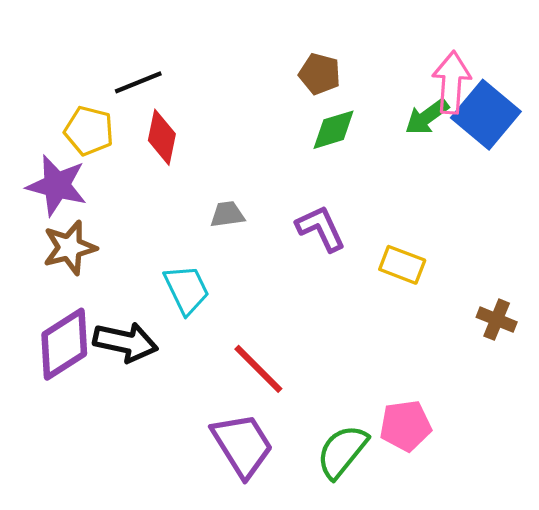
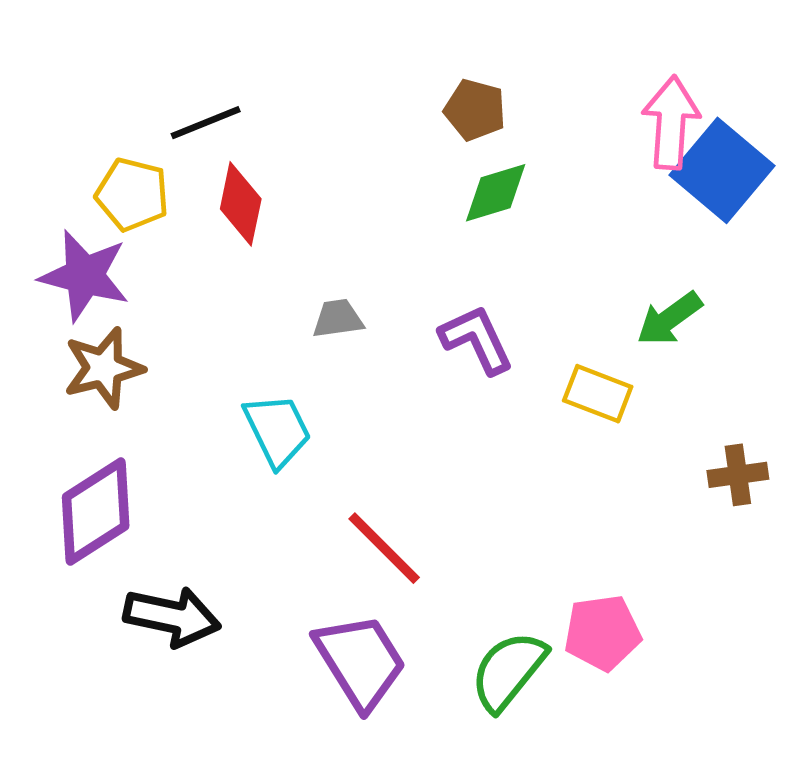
green arrow: (427, 117) -> (669, 319), moved
brown cross: (497, 320) -> (738, 475), turned -30
black arrow: (125, 342) -> (172, 617), moved

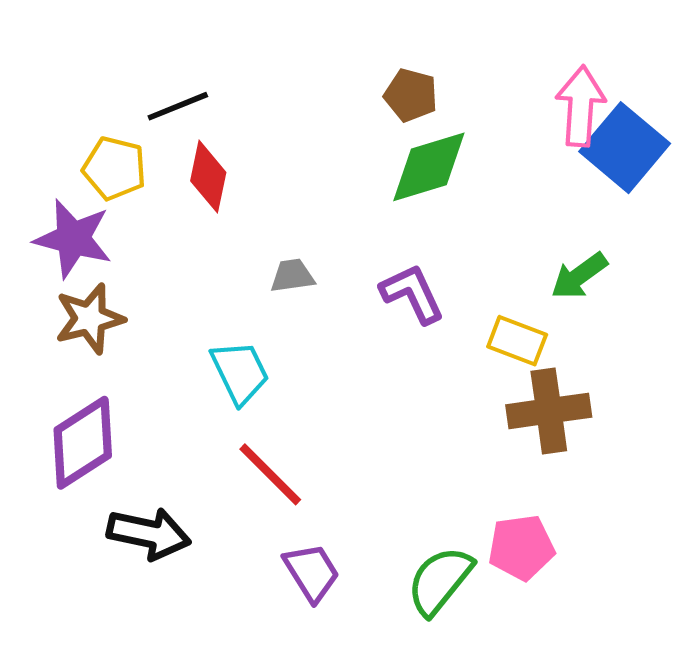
green diamond: (496, 193) -> (429, 167), size x1.4
brown cross: (738, 475) -> (549, 411), moved, size x1.6
red line: (384, 548) -> (270, 474), moved
purple trapezoid: (360, 661) -> (312, 572), size x0.7

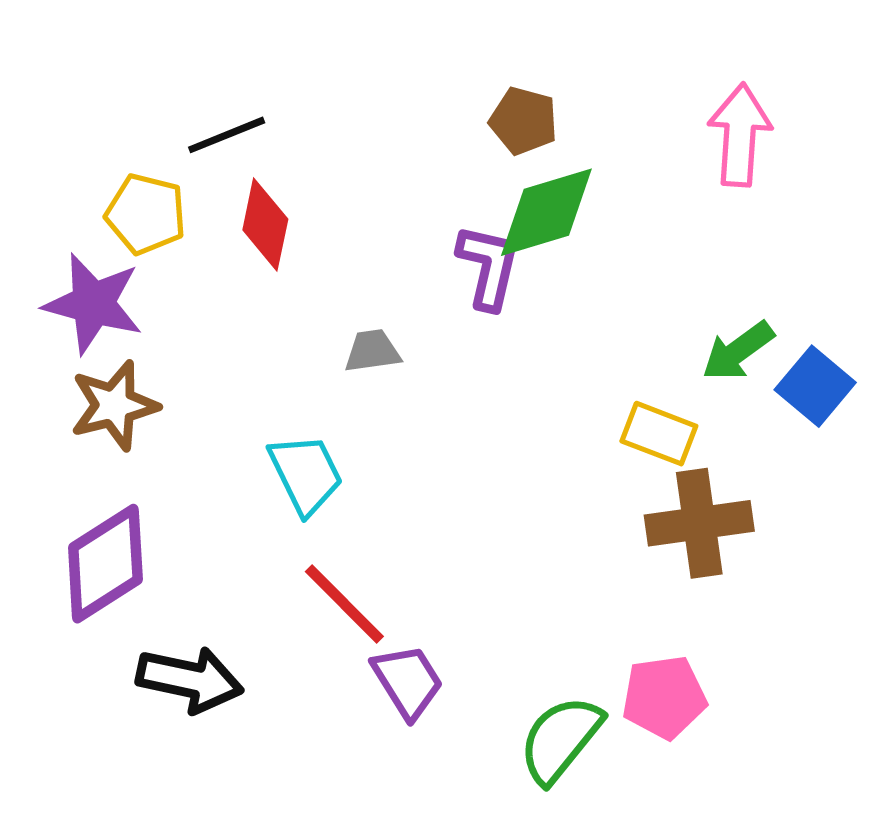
blue square: (625, 148) -> (815, 386), moved, size x0.7
purple L-shape: (412, 294) -> (488, 267), moved, turned 38
purple trapezoid: (312, 572) -> (408, 681), moved

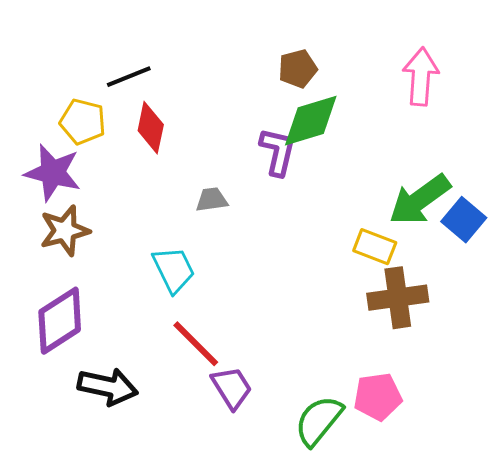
brown pentagon: (524, 121) -> (298, 69), turned -30
green arrow: (738, 351) -> (420, 200), size x1.5

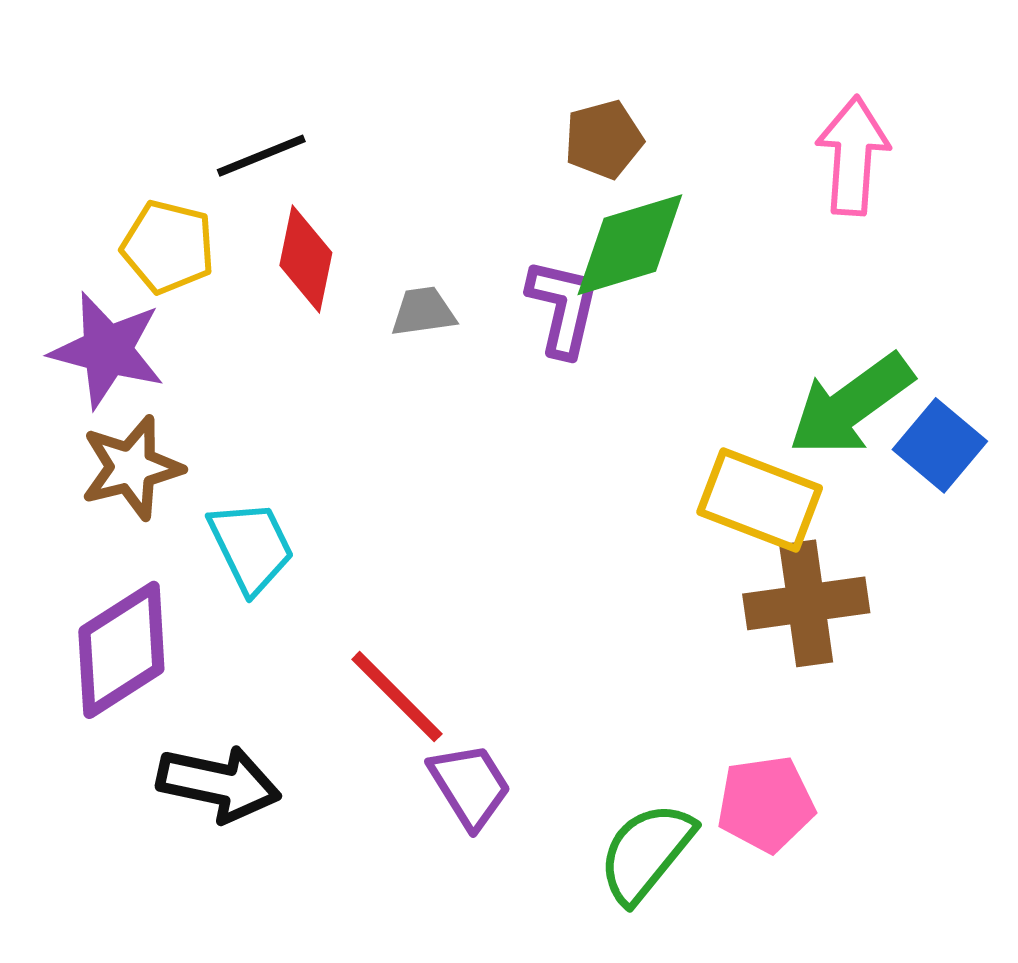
gray trapezoid: (212, 200) -> (423, 312), moved
yellow rectangle: (375, 247) -> (760, 500), size x1.4
cyan trapezoid: (174, 270) -> (251, 547), moved

